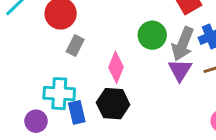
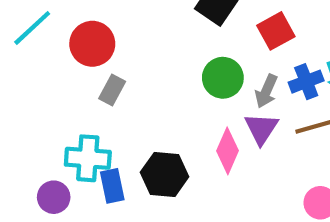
gray arrow: (183, 44) -> (266, 91), size x0.7
pink diamond: (116, 67) -> (228, 151), moved

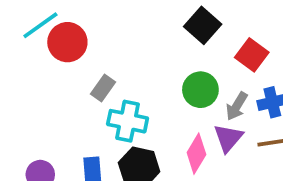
red square: (276, 31) -> (252, 55), turned -32
red circle: (92, 44) -> (67, 42), moved
cyan cross: (88, 158) -> (128, 121), moved

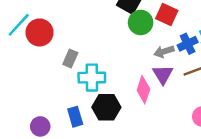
green circle: (200, 90) -> (141, 22), moved
gray arrow: (237, 106) -> (164, 52), turned 54

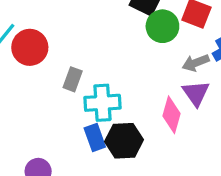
blue rectangle: (75, 117) -> (95, 137), moved

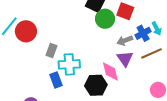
pink diamond: (171, 115) -> (110, 71), turned -30
blue rectangle: (95, 137) -> (56, 80), moved
black hexagon: (124, 141) -> (96, 85), moved

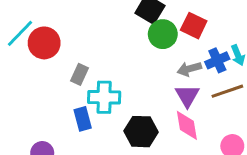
pink diamond: (110, 71) -> (187, 125), moved

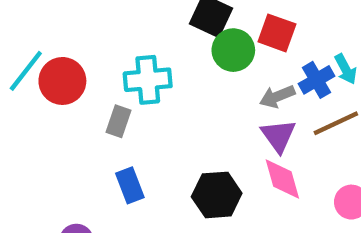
cyan cross: (104, 97) -> (148, 80), moved

